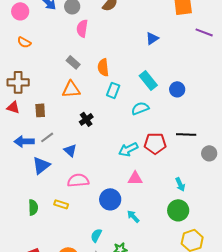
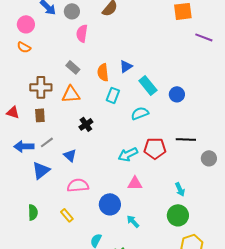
pink circle: (20, 11) -> (26, 24), moved
blue triangle: (152, 38) -> (126, 66), moved
brown cross: (18, 82) -> (41, 87), moved
yellow rectangle: (61, 204) -> (67, 215), moved, turned 32

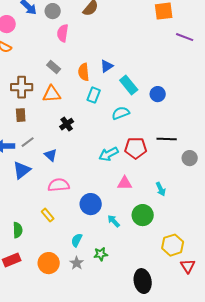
pink triangle: (135, 183) -> (125, 183), moved
green semicircle: (33, 212) -> (18, 230), moved
green circle: (178, 215) -> (143, 215), moved

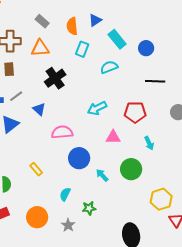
black cross: (67, 124) -> (55, 78), size x1.5
black line: (167, 139) -> (155, 81), moved
red pentagon: (136, 148) -> (135, 112), moved
pink semicircle: (59, 185) -> (62, 132), moved
gray star: (77, 263) -> (68, 225), moved

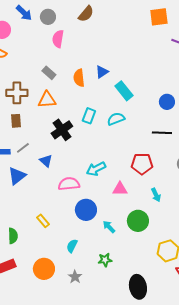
blue circle: (146, 48) -> (167, 102), moved
cyan rectangle: (82, 49) -> (89, 116), moved
cyan arrow: (97, 108) -> (96, 169), moved
green star: (89, 208) -> (105, 260), moved

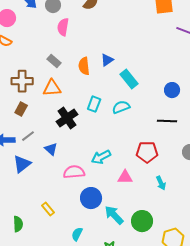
brown rectangle: (16, 121) -> (21, 109), turned 32
green circle: (138, 221) -> (142, 221), moved
cyan arrow: (109, 227) -> (114, 215), size x1.5

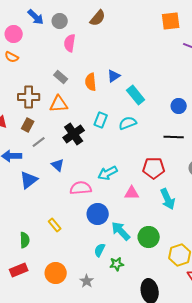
gray line: (28, 136) -> (39, 142), moved
cyan arrow: (161, 183) -> (168, 199), size x1.5
cyan semicircle: (77, 234) -> (100, 250), moved

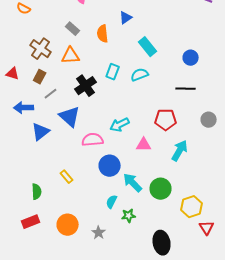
blue triangle: (114, 76) -> (126, 18), moved
brown cross: (29, 97) -> (41, 49), turned 35
blue triangle: (58, 165) -> (70, 117), size x1.6
cyan arrow: (168, 199) -> (180, 151), turned -125

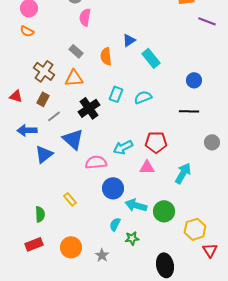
cyan rectangle: (148, 47) -> (151, 58), moved
red pentagon: (166, 120) -> (156, 142), moved
cyan arrow: (133, 183) -> (136, 205), turned -30

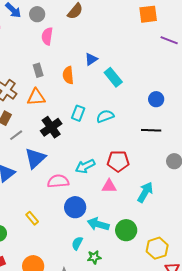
gray rectangle: (76, 51) -> (38, 70), turned 32
blue triangle: (73, 139) -> (35, 158), turned 35

